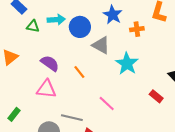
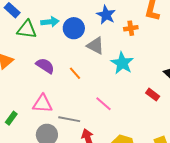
green triangle: (33, 26) -> (27, 29), size x1.5
pink triangle: (46, 89) -> (42, 104), moved

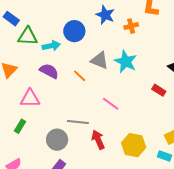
cyan arrow: (50, 22) -> (51, 46), moved
gray triangle: (95, 46) -> (99, 60), moved
pink triangle: (42, 104) -> (30, 98), moved

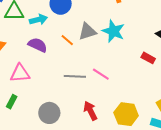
gray triangle: (99, 60) -> (87, 31), turned -36
orange line: (80, 76) -> (67, 40), moved
gray line: (78, 122) -> (75, 76), moved

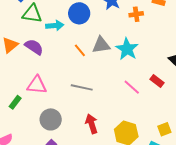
purple semicircle: (38, 45) -> (34, 47), moved
pink triangle: (20, 73) -> (37, 85), moved
pink line: (101, 74) -> (132, 87), moved

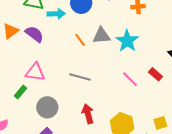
green rectangle: (15, 102) -> (20, 92), moved

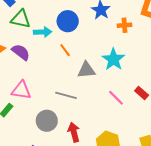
gray triangle: (101, 36) -> (86, 70), moved
orange line: (80, 40) -> (65, 50), moved
gray circle: (47, 107) -> (47, 121), moved

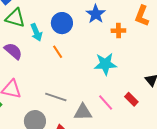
cyan arrow: (43, 32) -> (36, 32), turned 66
cyan star: (113, 59) -> (105, 64), turned 30
gray triangle: (86, 70) -> (83, 112), moved

